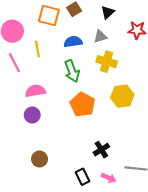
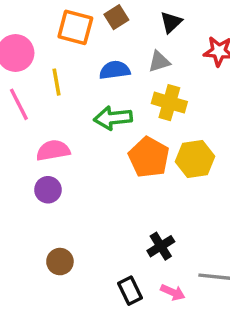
green arrow: (72, 71) -> (113, 118), turned 105
orange pentagon: (82, 105) -> (149, 157), moved

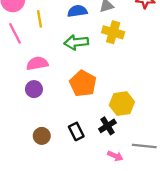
orange pentagon: (149, 157) -> (83, 84), moved
yellow hexagon: (195, 159) -> (122, 104), moved
black rectangle: (130, 291) -> (76, 131), moved

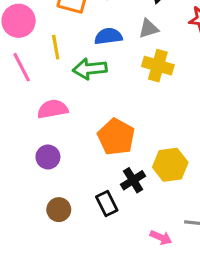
green arrow: (76, 42) -> (90, 69), moved
purple circle: (34, 89) -> (48, 157), moved
black cross: (107, 126) -> (133, 180), moved

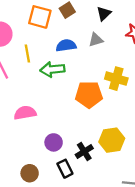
yellow cross: (158, 66) -> (116, 79), moved
pink semicircle: (53, 109) -> (25, 113), moved
orange pentagon: (116, 137) -> (89, 95), moved, turned -30
purple circle: (48, 157) -> (54, 142), moved

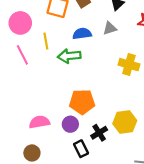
orange pentagon: (89, 95) -> (82, 102), moved
pink semicircle: (25, 113) -> (39, 122), moved
brown circle: (30, 173) -> (32, 153), moved

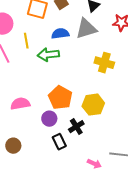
gray triangle: (110, 28) -> (86, 29), size x1.6
orange pentagon: (82, 102) -> (60, 98), turned 30
pink semicircle: (39, 122) -> (20, 104), moved
yellow hexagon: (125, 122) -> (93, 105), moved

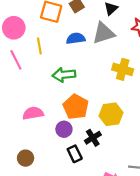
green arrow: (48, 55) -> (64, 75), moved

